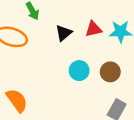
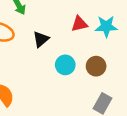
black triangle: (64, 33) -> (41, 39), moved

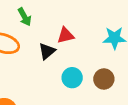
red triangle: (79, 24) -> (66, 35), moved

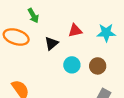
red triangle: (66, 35) -> (75, 31), moved

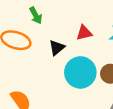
cyan circle: (72, 65) -> (80, 72), size x1.6

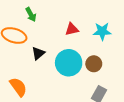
black triangle: (57, 48) -> (38, 53), moved

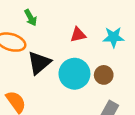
black triangle: (38, 53) -> (39, 63), size x1.5

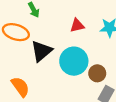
brown circle: (104, 75) -> (97, 73), moved

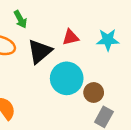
black triangle: (42, 51) -> (40, 51), moved

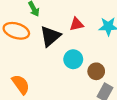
cyan circle: (67, 78) -> (73, 59), size x0.7

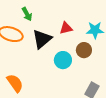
brown circle: (96, 71) -> (84, 50), moved

